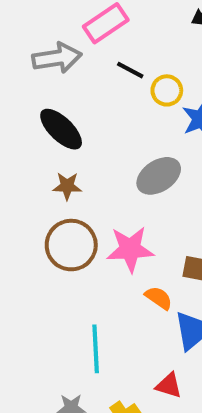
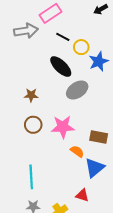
black ellipse: (61, 129) -> (61, 67), moved
brown circle: (71, 245) -> (33, 125), size x0.7
cyan line: (96, 349) -> (31, 177), moved

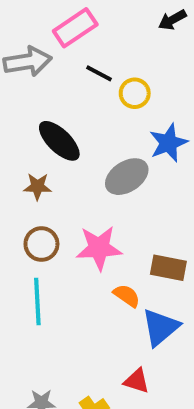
blue star: (99, 61) -> (168, 143), moved
black ellipse: (61, 67) -> (59, 141), moved
cyan line: (31, 177) -> (37, 302), moved

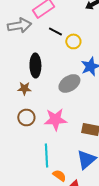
black ellipse: (59, 141) -> (35, 65), turned 45
orange semicircle: (127, 296) -> (59, 175), moved
cyan line: (37, 302) -> (46, 155), moved

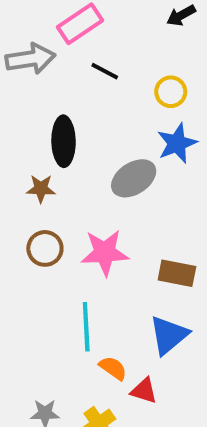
yellow circle: (73, 41) -> (171, 92), moved

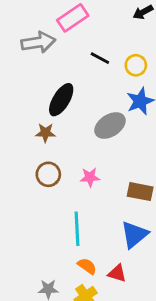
black line: (105, 71) -> (100, 58), moved
black ellipse: (64, 141) -> (61, 100), turned 32
pink star: (105, 253) -> (90, 177), size x0.6
orange semicircle: (113, 368) -> (87, 266), moved

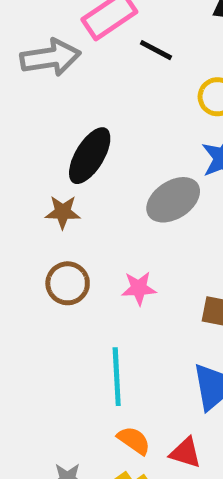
black line: (100, 58) -> (156, 50), moved

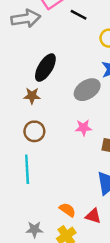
pink star: (139, 288) -> (83, 128), moved
cyan line: (117, 377) -> (27, 169), moved

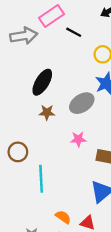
brown star: (32, 96) -> (47, 112), moved
brown circle: (34, 131) -> (18, 152), moved
cyan line: (27, 169) -> (41, 179), moved

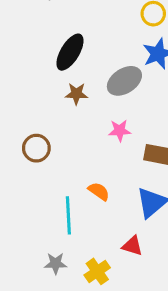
cyan line: (41, 179) -> (68, 215), moved
orange semicircle: (63, 217) -> (99, 191), moved

